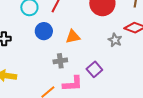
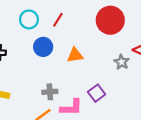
gray cross: (60, 61) -> (50, 92), moved

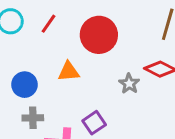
red circle: (110, 20) -> (99, 35), moved
blue circle: (43, 47) -> (25, 85), moved

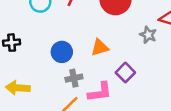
orange triangle: (69, 71) -> (100, 48), moved

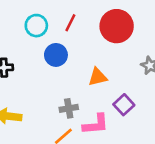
blue circle: (62, 52) -> (56, 55), moved

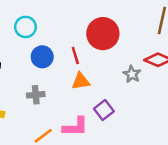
red line: (70, 23) -> (75, 55), moved, turned -48
gray cross: (69, 108) -> (36, 95), moved

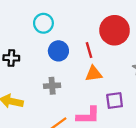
purple square: (104, 110) -> (115, 100), turned 30

